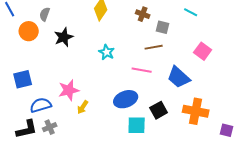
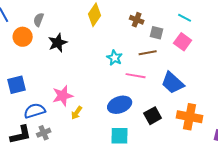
pink square: (203, 51) -> (183, 42), moved
cyan star: (107, 52) -> (115, 58), moved
cyan square: (137, 125) -> (120, 136), moved

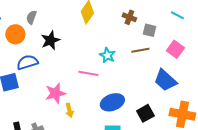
pink square: (183, 42) -> (175, 49), moved
pink line: (136, 76) -> (88, 73), moved
blue semicircle: (35, 111) -> (27, 62), moved
yellow arrow: (77, 113) -> (69, 110), turned -48

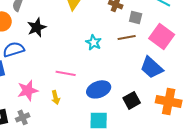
pink square: (175, 49) -> (162, 36), size x1.4
pink line: (88, 73) -> (66, 73), moved
pink star: (55, 93) -> (28, 90), moved

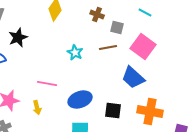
black square: (132, 100) -> (113, 110), turned 36

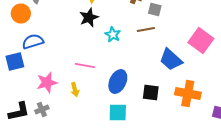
black star: (18, 38) -> (89, 18), moved
pink square: (143, 46) -> (201, 40), moved
blue ellipse: (80, 100) -> (118, 82), turned -45

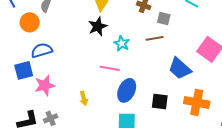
pink line: (85, 66) -> (110, 68), moved
pink star: (47, 82) -> (45, 85), moved

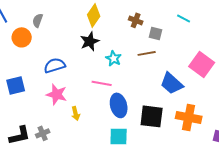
blue semicircle: (42, 50) -> (55, 65), moved
pink star: (45, 85) -> (57, 94), moved, turned 30
blue ellipse: (127, 90) -> (119, 105), turned -40
black square: (160, 101) -> (152, 116), size x1.4

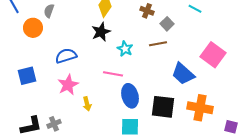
gray square: (156, 33) -> (167, 24), turned 32
pink star: (57, 94) -> (68, 85), turned 30

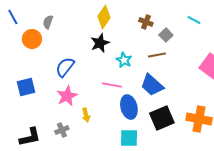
blue semicircle: (66, 56) -> (65, 67), turned -35
blue trapezoid: (183, 74) -> (152, 85), moved
black square: (163, 107) -> (162, 118), turned -30
gray cross: (54, 124) -> (62, 130), moved

